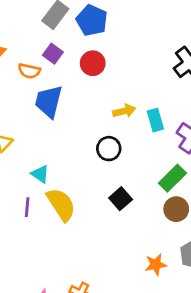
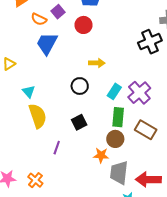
cyan rectangle: (155, 120) -> (114, 91), moved, turned 35
green rectangle: (172, 178) -> (118, 117), turned -54
purple line: (27, 207) -> (57, 148), moved
orange star: (156, 265) -> (101, 155), moved

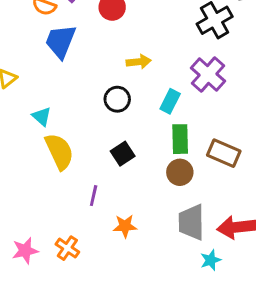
purple cross: (139, 93) -> (208, 74), moved
orange star: (101, 155) -> (125, 226), moved

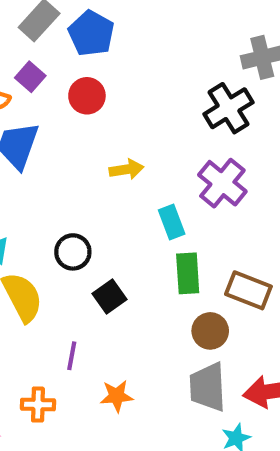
black circle: (117, 99) -> (73, 252), moved
cyan rectangle: (170, 101) -> (172, 222), turned -45
brown circle: (180, 172) -> (210, 331), moved
orange cross: (67, 248) -> (38, 405), moved, turned -30

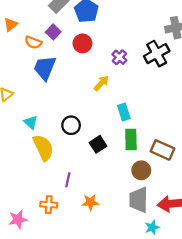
yellow arrow: (126, 169) -> (101, 83), turned -42
purple cross: (222, 183) -> (119, 57), moved, size x0.6
black square: (109, 297) -> (98, 144), moved

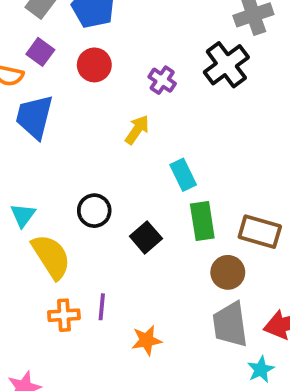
cyan triangle: (31, 122) -> (23, 215), turned 32
orange cross: (49, 205) -> (64, 315), moved

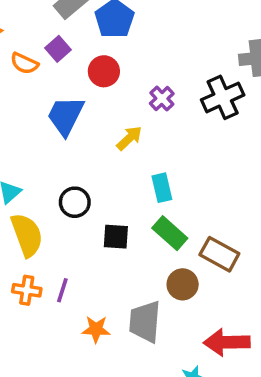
blue trapezoid: (34, 117) -> (66, 116), moved
green rectangle: (202, 221) -> (170, 233), turned -52
black square: (146, 237) -> (116, 237), turned 32
gray trapezoid: (230, 325) -> (145, 322), moved

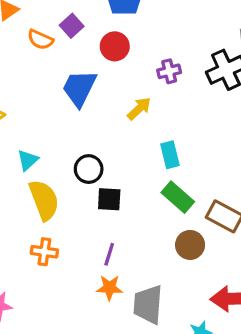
purple cross: (162, 98) -> (169, 71), turned 30
black square: (116, 237) -> (109, 199), moved
purple line: (62, 290) -> (109, 254), moved
gray trapezoid: (145, 322) -> (148, 304), moved

